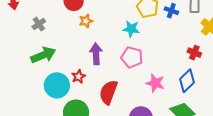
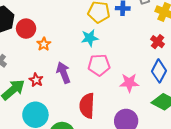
red cross: (194, 53) -> (158, 42), turned 32
red star: (78, 77) -> (36, 80), moved

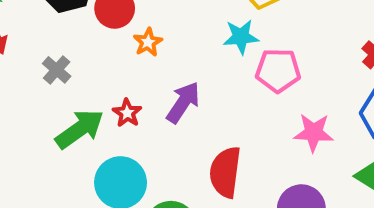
pink pentagon: (99, 65) -> (278, 70), moved
purple arrow: (64, 73) -> (183, 102), turned 50

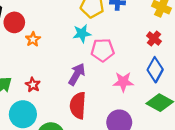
purple arrow: (183, 102) -> (77, 74), moved
red star: (127, 113) -> (33, 85), moved

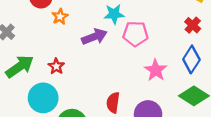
purple arrow: (77, 74) -> (94, 37), moved, turned 35
pink star: (123, 82) -> (156, 70), turned 30
red semicircle: (78, 105) -> (113, 103), moved, size x0.7

